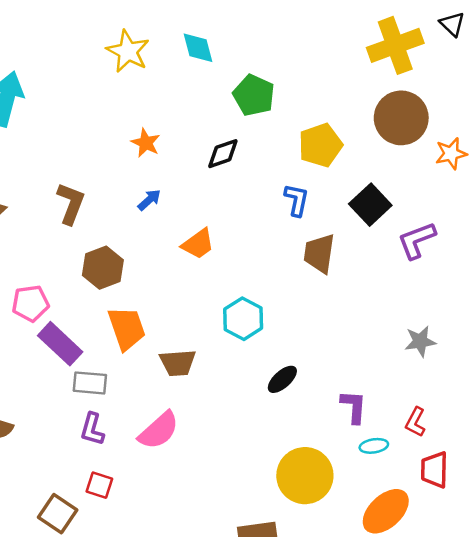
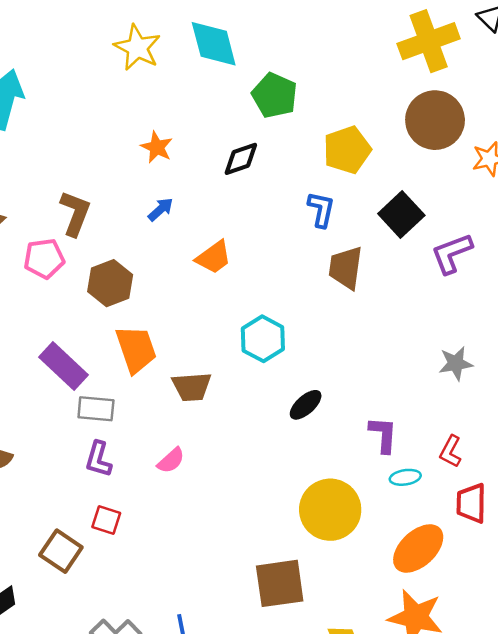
cyan diamond: (198, 48) -> (214, 44), size x1.4
pink pentagon: (30, 303) -> (44, 259), moved
pink semicircle: (159, 430) -> (171, 460), size x0.6

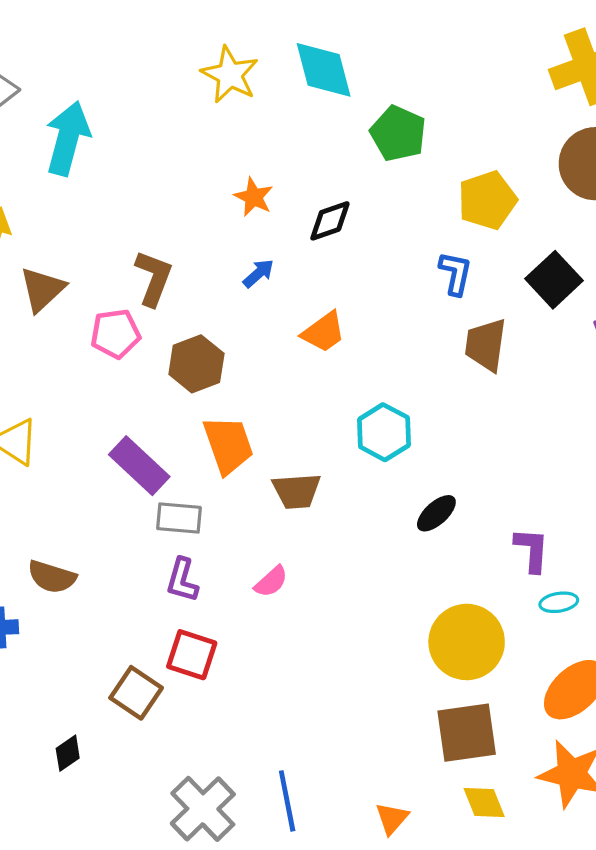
black diamond: (241, 159) -> (330, 221), moved
red square: (106, 520) -> (192, 655), size x1.4
brown square: (280, 583) -> (467, 733), moved

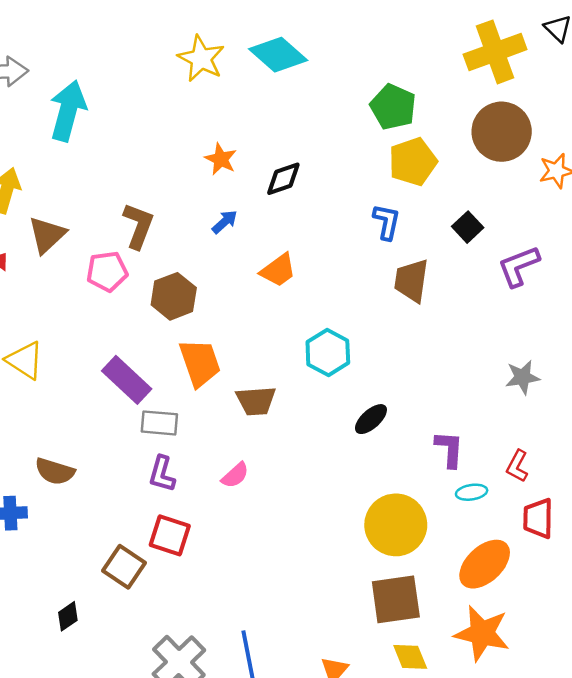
cyan diamond: (324, 70) -> (278, 55), turned -34
green pentagon: (398, 133) -> (393, 107), moved
black square: (554, 280) -> (468, 227), size x0.7

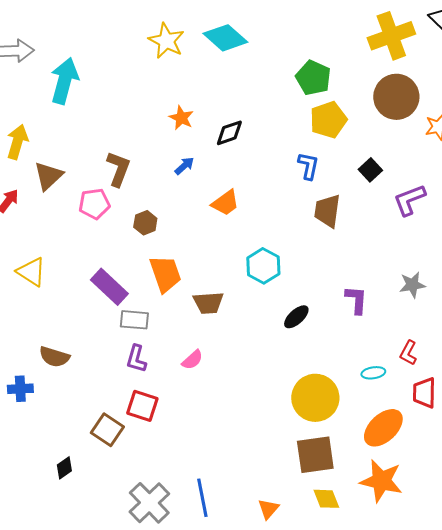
brown hexagon: (174, 296) -> (145, 223), size x0.7
purple L-shape: (449, 449) -> (356, 300), moved

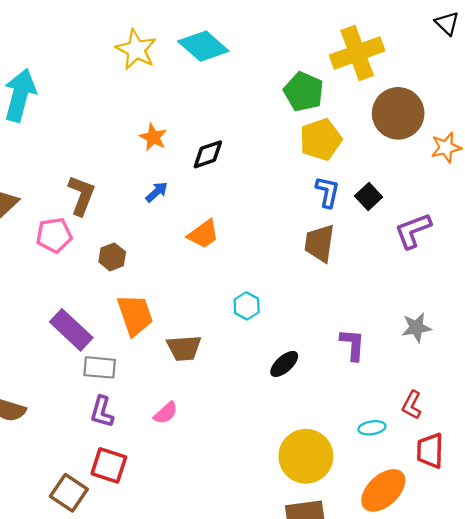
yellow cross: (391, 36) -> (357, 53), moved
blue L-shape: (308, 166) -> (328, 192), moved
cyan hexagon: (263, 266) -> (247, 306), size x0.7

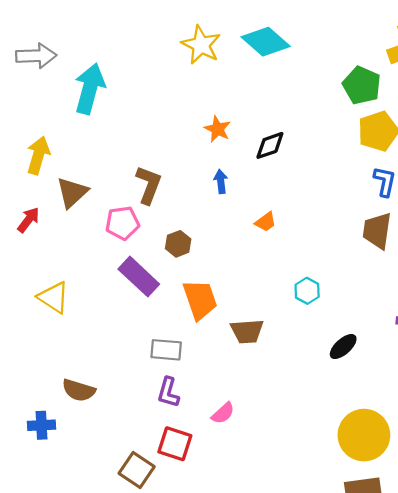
blue arrow: (157, 192) -> (221, 182), turned -55
orange trapezoid: (203, 234) -> (266, 222), size x0.7
purple rectangle: (71, 330) -> (139, 277), moved
pink semicircle: (166, 413) -> (223, 413), moved

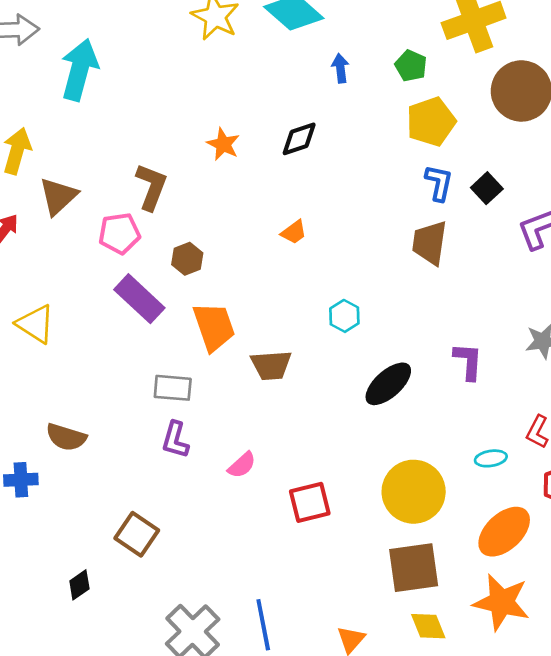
green pentagon: (362, 85) -> (411, 66), size x0.7
orange star: (217, 129) -> (223, 144), moved
blue arrow: (221, 182) -> (340, 68), moved
black ellipse: (343, 347) -> (388, 384), size x1.4
red square: (175, 444) -> (310, 502), moved, turned -32

